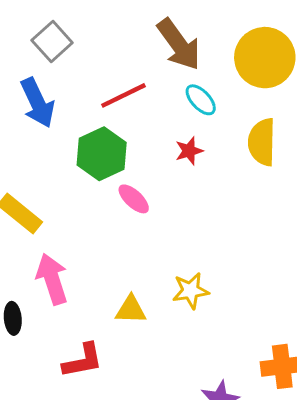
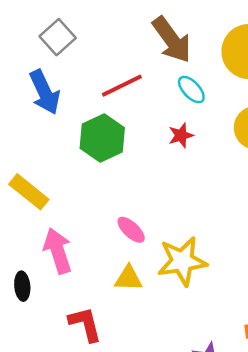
pink ellipse: (134, 199) -> (131, 230), moved
yellow star: (191, 291) -> (182, 261), size x1.5
red L-shape: (83, 361) -> (85, 324), turned -93

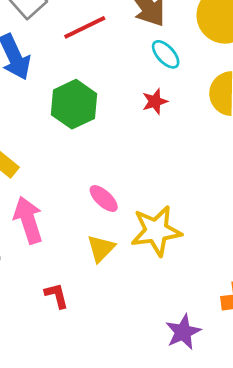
red line: (122, 86) -> (85, 27), moved
yellow triangle: (128, 278) -> (101, 248), turned -48
red L-shape: (85, 324) -> (56, 296), size x0.7

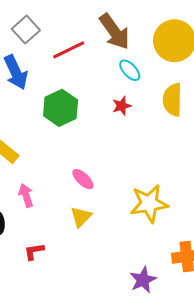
pink arrow: (28, 220) -> (26, 195), size x0.7
yellow star: (156, 231) -> (149, 204), moved
red L-shape: (56, 296) -> (34, 251), moved, turned -85

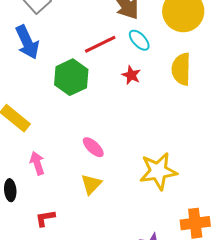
red line: (69, 50) -> (100, 44), moved
red star: (122, 106) -> (131, 75), turned -30

